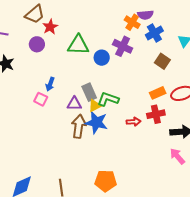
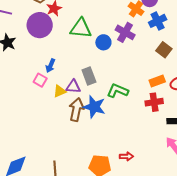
purple circle: (37, 44) -> (40, 25), size x1.6
green L-shape: (108, 99) -> (118, 91), moved
yellow triangle: (95, 106) -> (60, 91), moved
red arrow: (134, 122) -> (126, 156), moved

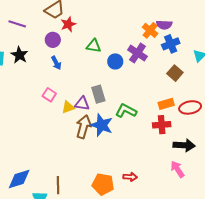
purple circle: (40, 25) -> (53, 40), size x0.6
green triangle: (81, 28) -> (94, 46), size x0.7
blue arrow: (50, 66) -> (56, 63), moved, turned -56

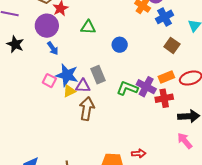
purple circle: (53, 40) -> (47, 26), size x1.5
purple cross: (137, 53) -> (146, 87), moved
blue circle: (115, 61) -> (120, 45), moved
blue star: (102, 125) -> (67, 75), moved

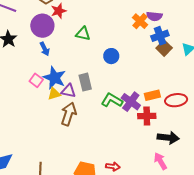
brown square: (172, 45) -> (164, 48), moved

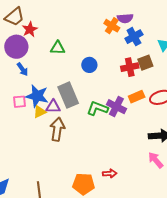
brown square: (164, 48) -> (145, 63), moved, turned 35
pink square: (36, 80) -> (20, 102), turned -32
gray rectangle: (85, 82) -> (68, 95), size x1.4
red cross: (147, 116) -> (130, 67), moved

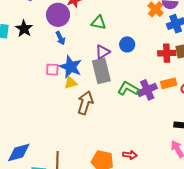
purple triangle: (53, 107) -> (103, 52), moved, turned -42
purple cross: (116, 107) -> (147, 90), turned 30

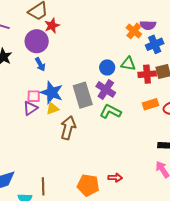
green triangle: (99, 23) -> (128, 64), moved
purple triangle: (103, 52) -> (30, 108), moved
purple cross: (147, 90) -> (106, 89), moved, turned -30

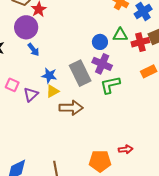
blue star: (52, 93) -> (49, 76), size x0.7
pink square: (34, 96) -> (12, 85), moved, turned 32
green L-shape: (110, 112) -> (110, 85), turned -30
brown arrow: (68, 128) -> (71, 108), turned 85

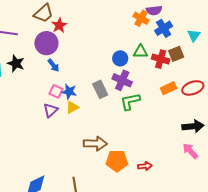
red cross: (140, 42) -> (161, 59), turned 30
gray rectangle: (80, 73) -> (100, 89), size x0.7
pink square: (12, 85) -> (56, 91), moved
brown arrow: (71, 108) -> (95, 144), moved
orange pentagon: (100, 161) -> (117, 161), moved

